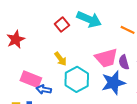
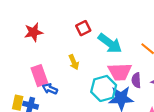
cyan arrow: (89, 19) -> (110, 43), moved
pink rectangle: (31, 79) -> (39, 76), turned 36
cyan hexagon: (77, 79) -> (104, 88), moved

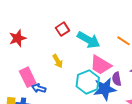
pink trapezoid: (120, 72) -> (101, 65), turned 40
purple semicircle: (136, 80) -> (117, 79), moved

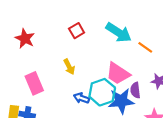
red star: (18, 38) -> (25, 39), turned -30
cyan arrow: (89, 40) -> (119, 33), moved
blue arrow: (39, 88) -> (81, 98), moved

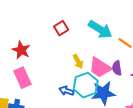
red star: (25, 39) -> (21, 50), moved
yellow arrow: (69, 67) -> (78, 61), moved
purple semicircle: (135, 90) -> (117, 68), moved

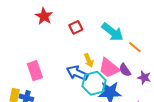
red star: (21, 50) -> (44, 16), moved
purple semicircle: (117, 68) -> (125, 70), turned -32
blue arrow: (66, 91) -> (77, 73), moved, size x1.5

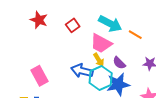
yellow arrow: (89, 60) -> (99, 60), moved
pink trapezoid: (109, 68) -> (101, 43), moved
purple semicircle: (125, 70) -> (119, 63), moved

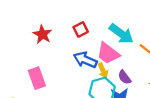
red star: (39, 20) -> (42, 34), moved
blue arrow: (82, 71) -> (85, 60), moved

